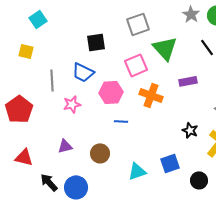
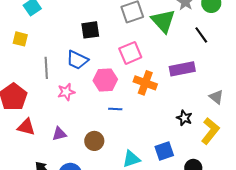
green triangle: (165, 48) -> (163, 21), moved
purple rectangle: (188, 81) -> (182, 69), size x1.4
red triangle: (24, 157) -> (26, 127), moved

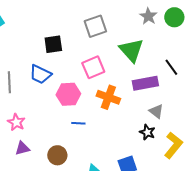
green triangle: (163, 21) -> (131, 50), moved
black line: (201, 35) -> (171, 67), moved
pink star: (66, 92) -> (16, 122), moved, turned -30
gray triangle: (216, 97) -> (156, 111), moved

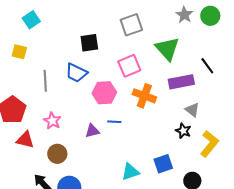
purple triangle: (22, 148) -> (92, 131), moved
brown circle: (57, 155) -> (57, 154), moved

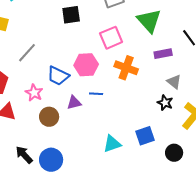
blue trapezoid: (76, 73) -> (58, 76), moved
gray line: (45, 81) -> (27, 53), turned 45
purple rectangle: (181, 82) -> (163, 54), size x0.7
brown circle: (57, 154) -> (49, 117), moved

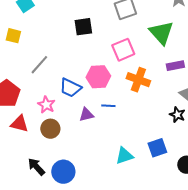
brown circle: (49, 117) -> (50, 129), moved

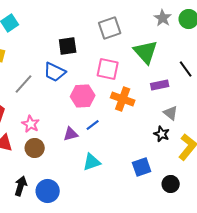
pink square: (123, 50) -> (108, 69), turned 35
blue trapezoid: (70, 88) -> (55, 72), moved
blue line: (108, 106) -> (93, 125), turned -40
cyan triangle: (124, 156) -> (92, 162), moved
black arrow: (36, 167) -> (21, 186), turned 60

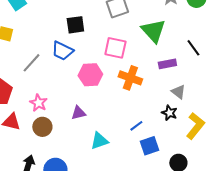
blue line: (93, 125) -> (136, 126), moved

